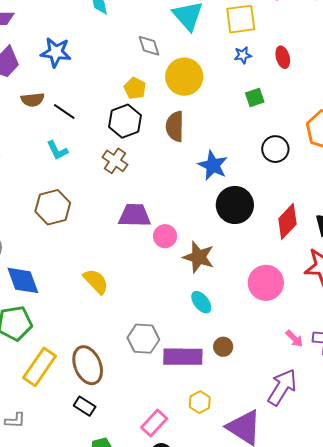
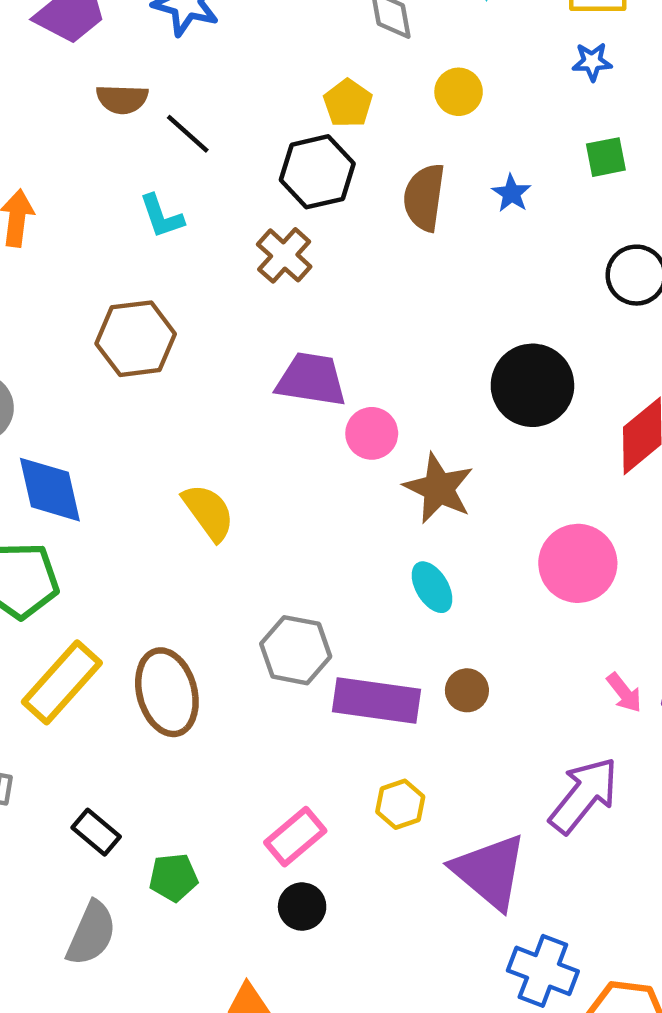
yellow circle: (184, 77) -> (459, 92), size x0.6
blue star: (213, 165) -> (511, 193), moved, size x0.6
black rectangle: (85, 406) -> (96, 832), moved

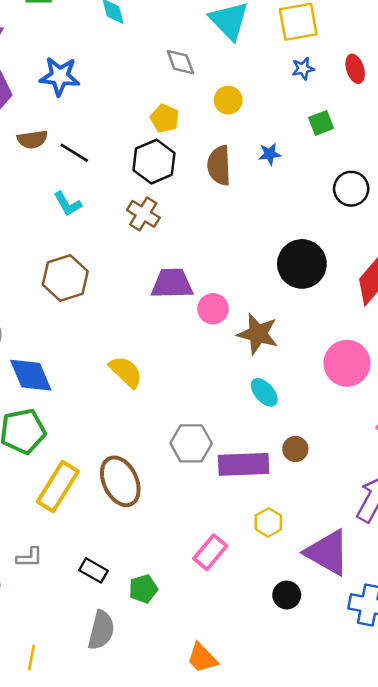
blue star: (511, 193) -> (270, 154), turned -30
black circle: (302, 907) -> (287, 595), moved

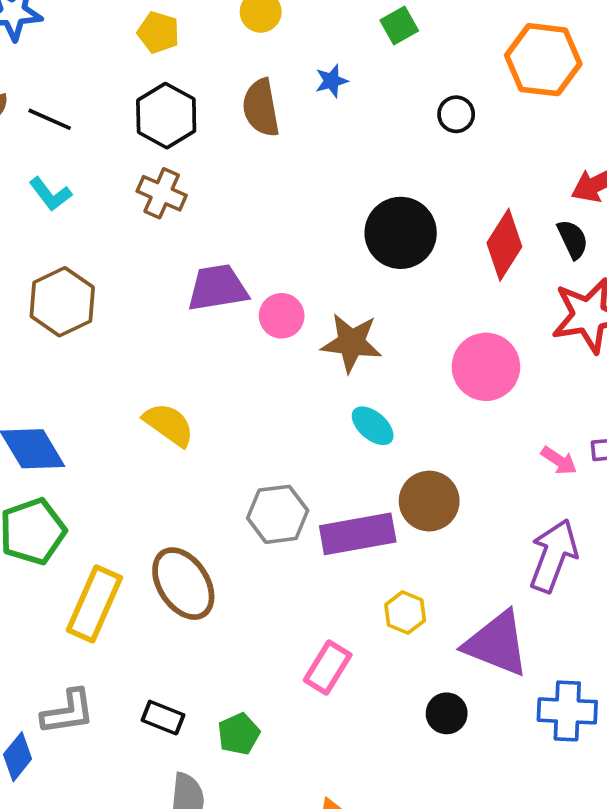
yellow pentagon: (165, 118) -> (158, 32), moved
black circle: (351, 189) -> (456, 114), size x0.7
brown circle: (295, 449) -> (429, 501), size x1.6
gray L-shape: (29, 557) -> (68, 712), size x1.4

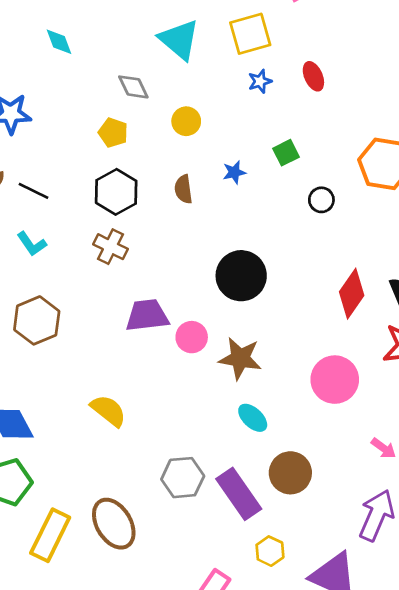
green square: (399, 26) -> (286, 153), moved
brown semicircle: (261, 108) -> (183, 189), size x0.7
black circle: (401, 233) -> (241, 276), moved
purple rectangle: (358, 534) -> (239, 494), turned 63

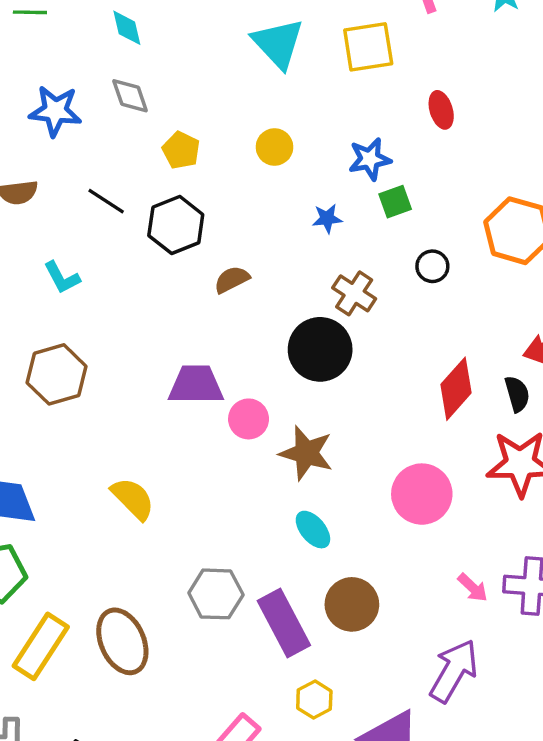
blue star: (260, 81) -> (370, 159), moved, size x1.4
gray diamond: (133, 87) -> (130, 96), moved
brown semicircle: (183, 189) -> (232, 280), moved, turned 64
black line: (33, 191) -> (106, 201), moved
brown cross: (110, 247) -> (354, 293), moved

